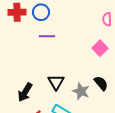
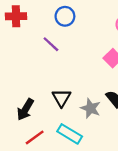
blue circle: (41, 12) -> (65, 16), moved
purple line: (47, 36) -> (51, 44), turned 42

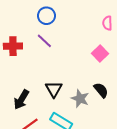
red cross: (16, 16) -> (13, 46), moved
blue circle: (65, 16) -> (46, 16), moved

